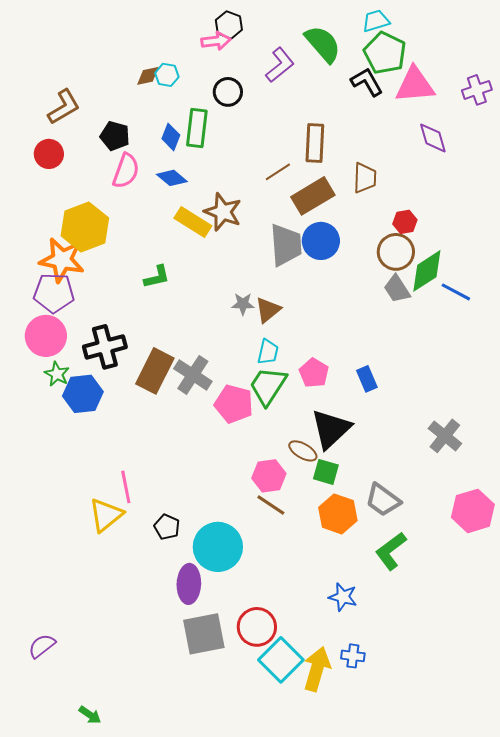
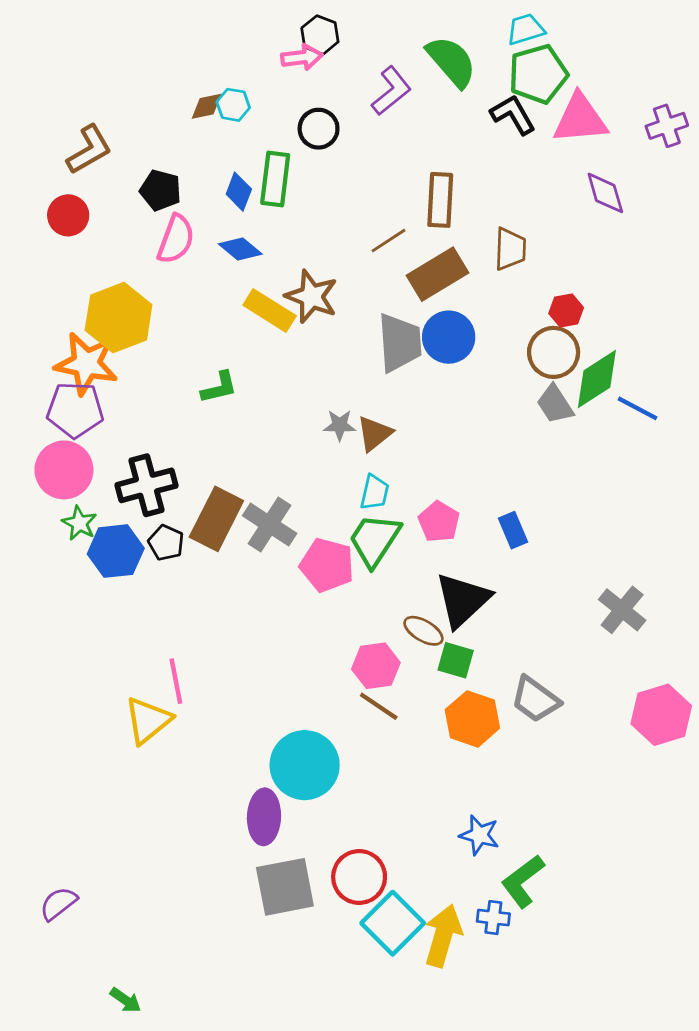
green pentagon: (385, 53) -> (538, 74), turned 30
black pentagon: (167, 527) -> (166, 543), moved
green L-shape: (391, 551) -> (523, 881), moved

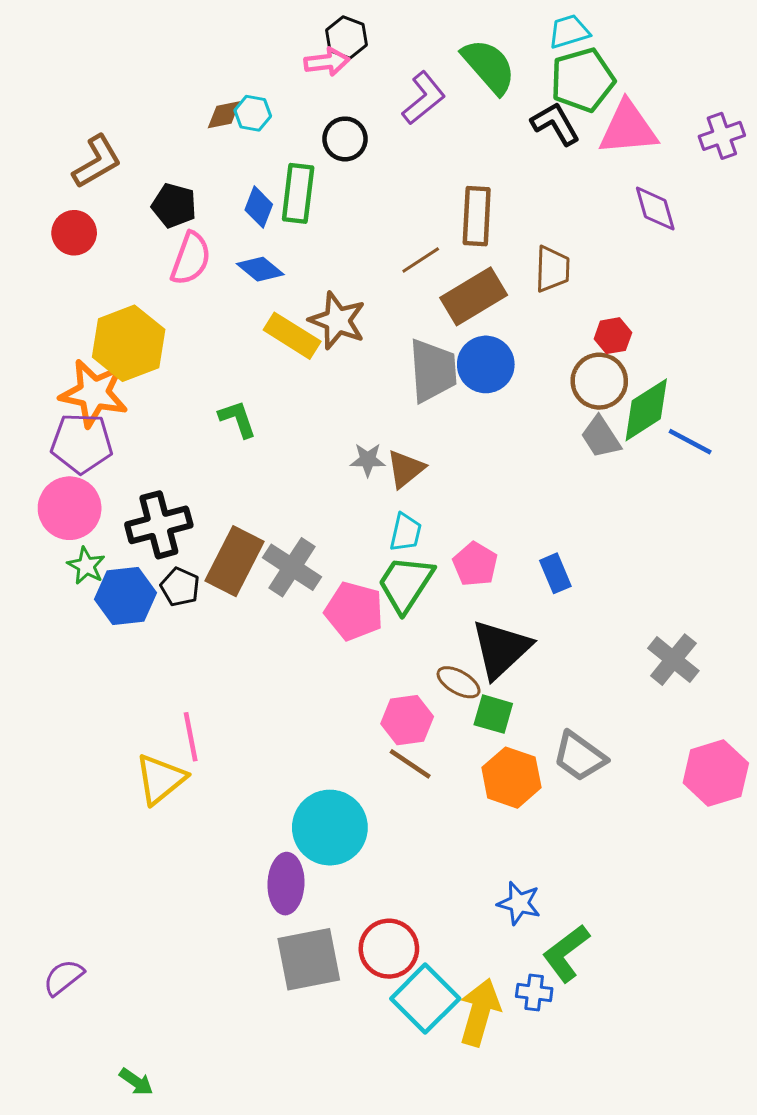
green L-shape: (219, 387) -> (238, 419), turned -96

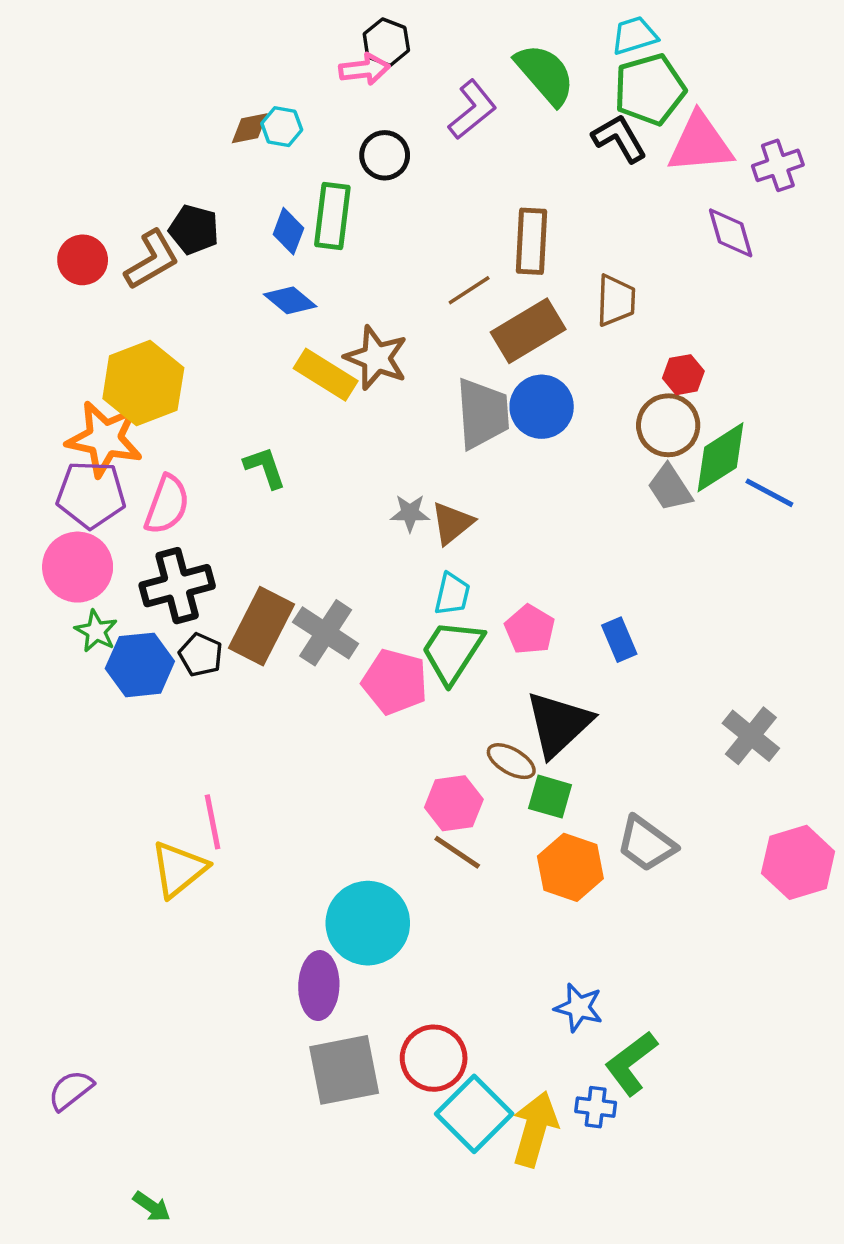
purple cross: (722, 136) -> (778, 165), moved
brown L-shape: (97, 162) -> (152, 260), moved
pink semicircle: (191, 258) -> (167, 505), moved

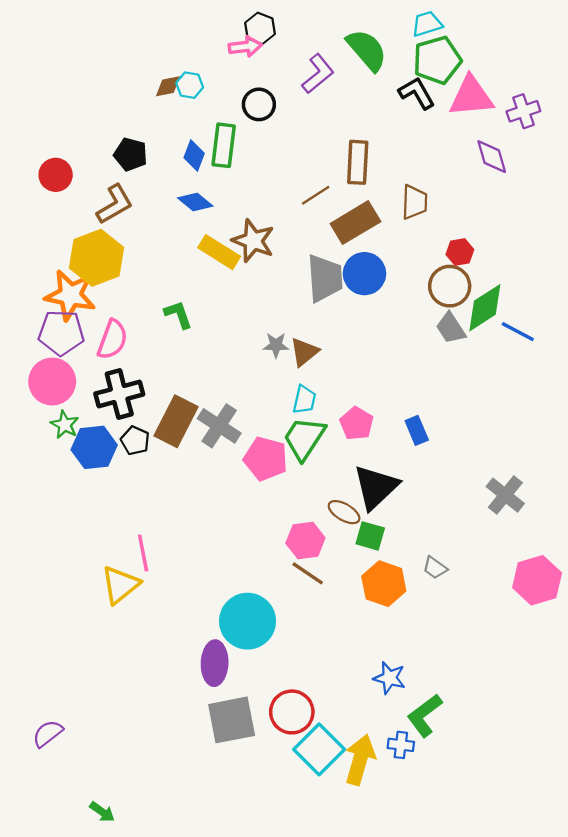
brown L-shape: (152, 260) -> (115, 204), moved
gray trapezoid: (646, 844) -> (435, 568), size x0.6

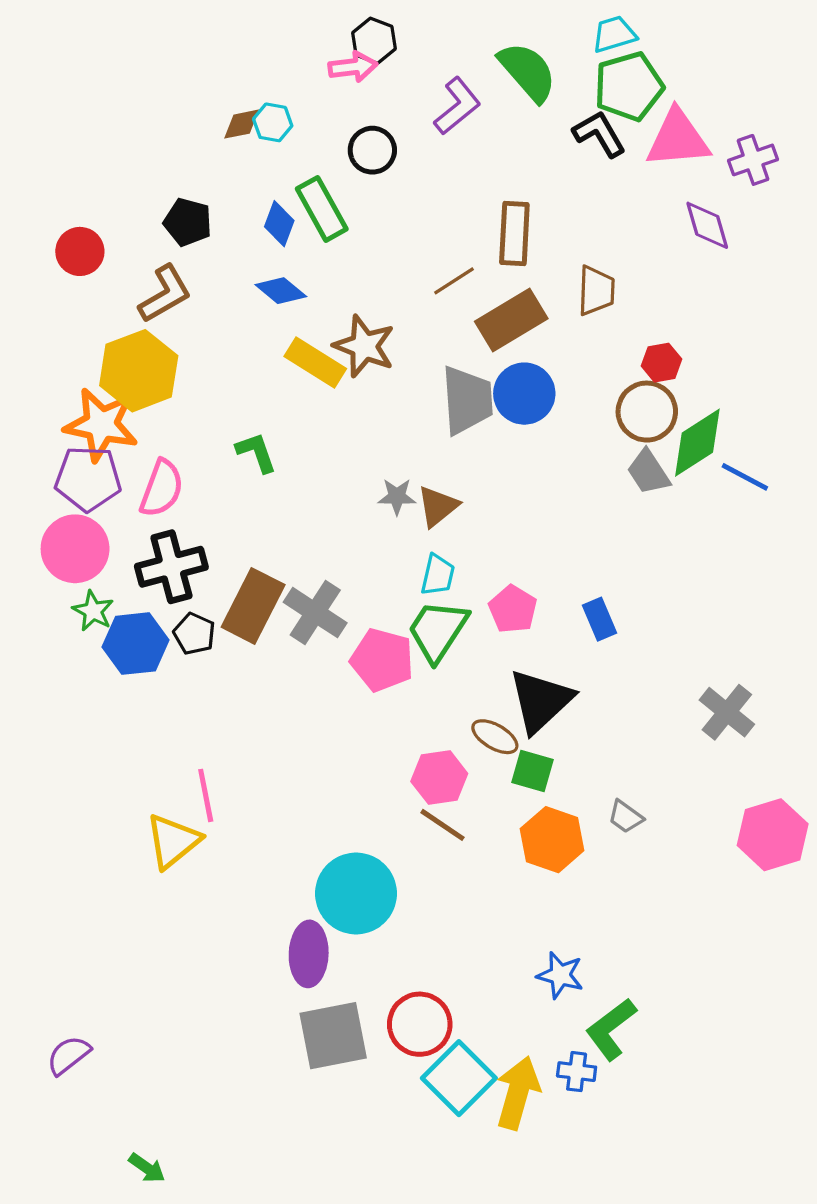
green rectangle: (224, 145) -> (322, 209), turned -36

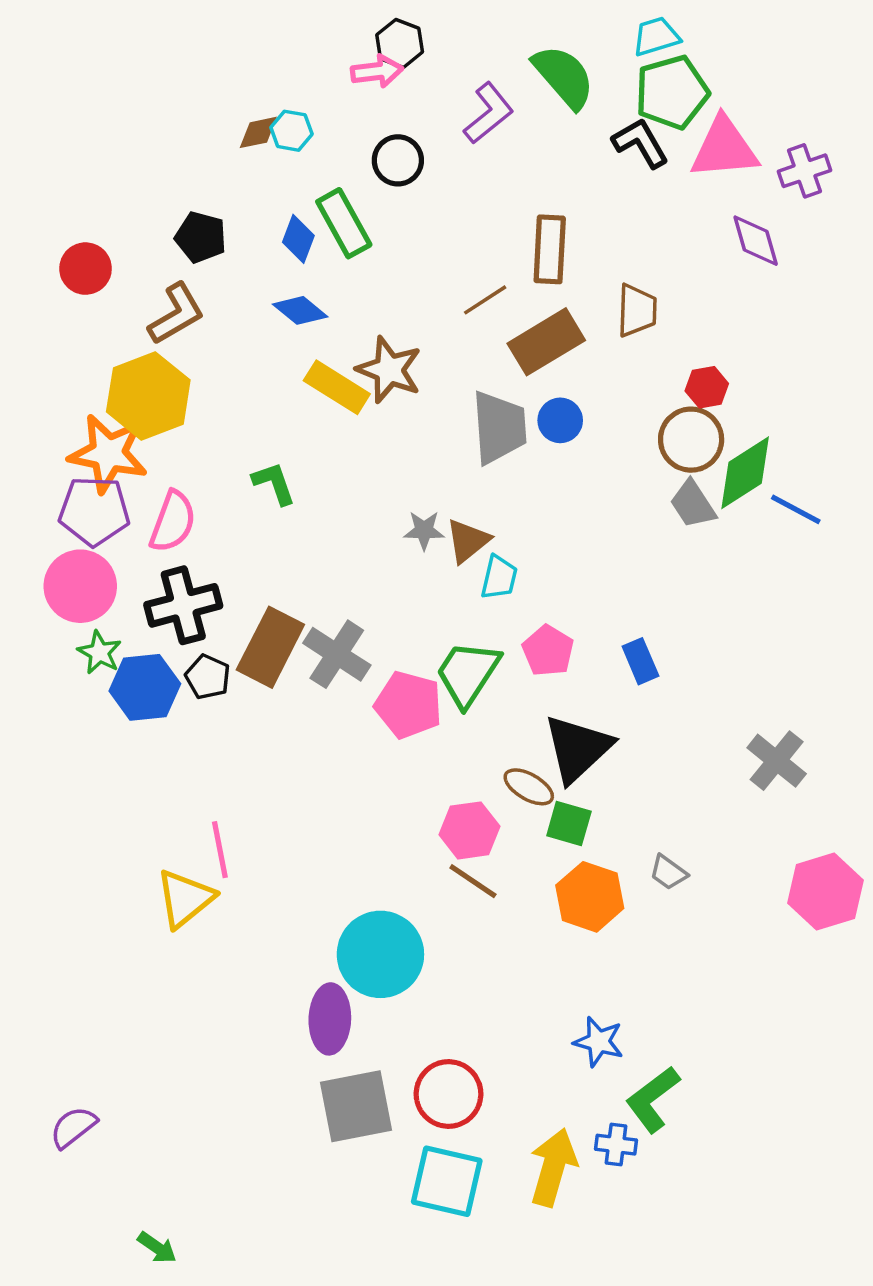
blue circle: (524, 394) -> (560, 420), size x0.7
cyan trapezoid: (438, 575) -> (499, 577), moved
cyan square: (459, 1078) -> (447, 1181), moved, turned -32

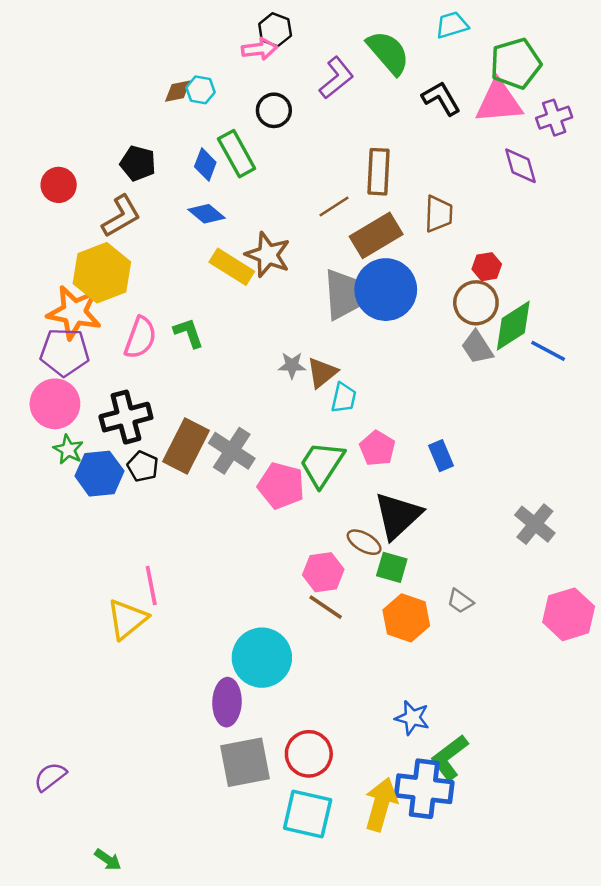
green pentagon: (672, 92) -> (516, 63), moved
blue circle: (560, 420) -> (386, 290), size x2.0
pink semicircle: (173, 522) -> (140, 338), moved
blue cross: (616, 1145) -> (424, 789), size x2.0

